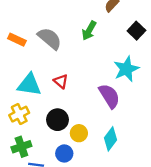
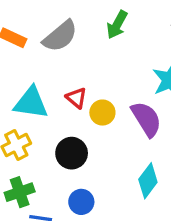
gray semicircle: (50, 39) -> (60, 36), turned 100
yellow circle: (79, 133) -> (102, 113), moved

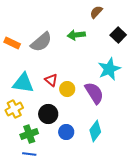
green arrow: (117, 25) -> (76, 35), turned 54
green cross: (20, 192) -> (29, 134), moved
blue circle: (81, 202) -> (66, 132), moved

